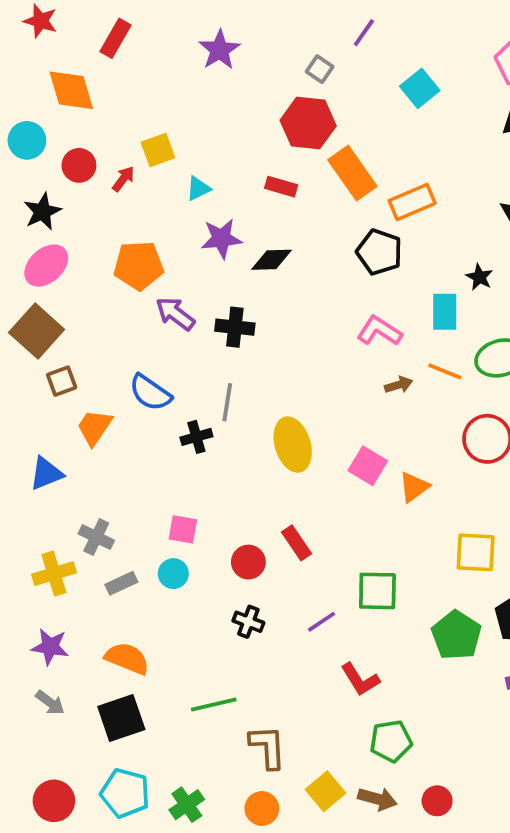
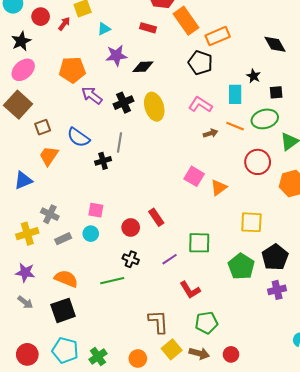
black cross: (235, 327) -> (124, 103), turned -30
brown square: (62, 381) -> (43, 127), moved
yellow ellipse: (293, 445) -> (154, 107), moved
green line: (214, 705) -> (112, 281), moved
brown L-shape: (268, 747) -> (158, 322), moved

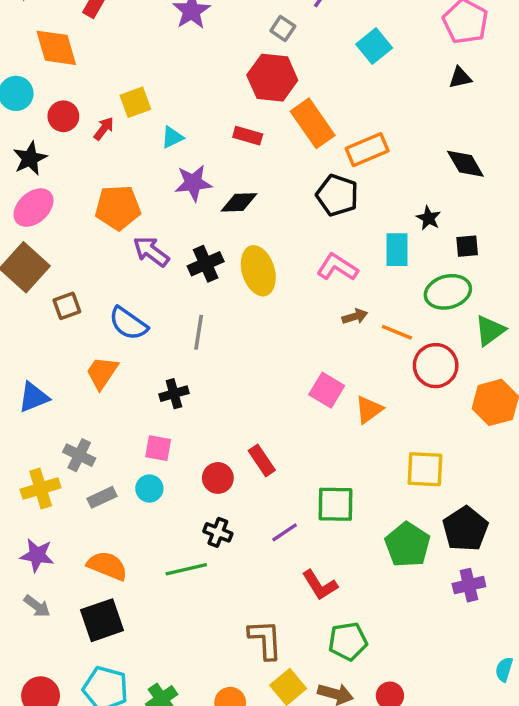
orange line: (235, 126) -> (397, 332), moved
orange trapezoid: (49, 156) -> (102, 373), moved
black cross: (103, 161) -> (174, 394), moved

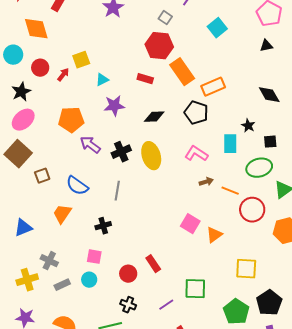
black diamond: (239, 202) -> (154, 117), moved

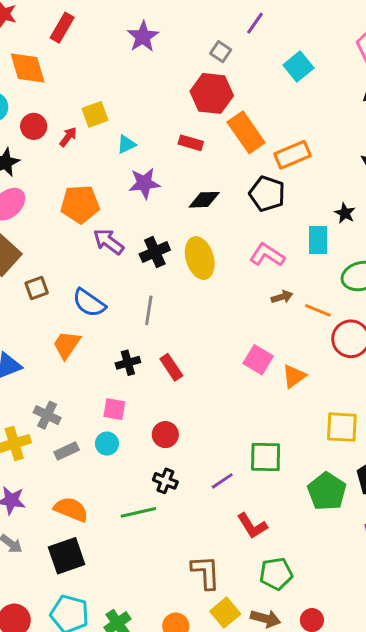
red rectangle: (153, 264) -> (171, 367), moved

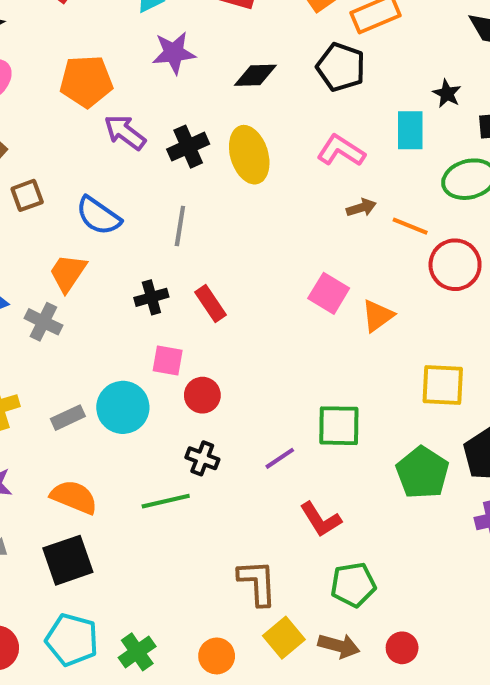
pink square: (114, 409) -> (168, 361), moved
gray cross: (47, 415) -> (43, 322), moved
cyan circle: (107, 444) -> (123, 407), size x1.6

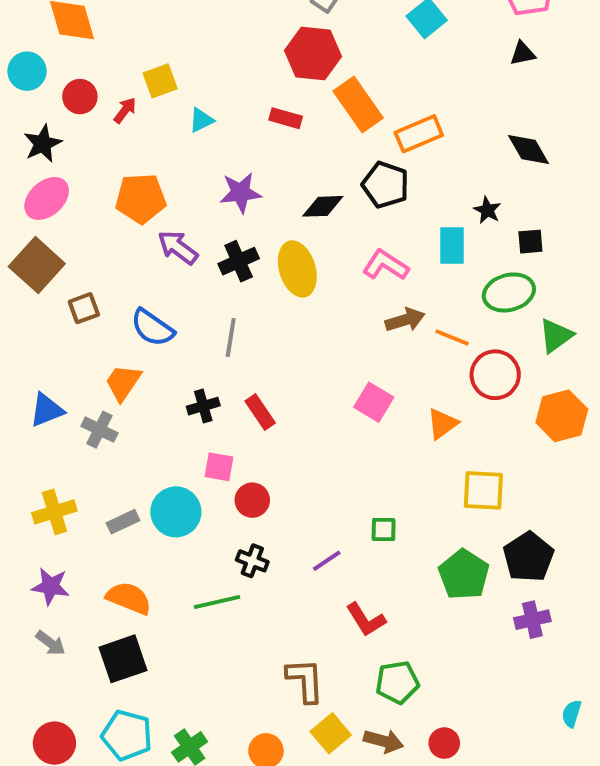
purple star: (174, 53) -> (241, 193), moved
black diamond: (255, 75) -> (323, 206), moved
brown arrow: (361, 208) -> (405, 320), size x1.4
orange triangle: (378, 316) -> (442, 424), moved
green square: (339, 426) -> (384, 530), size x0.6

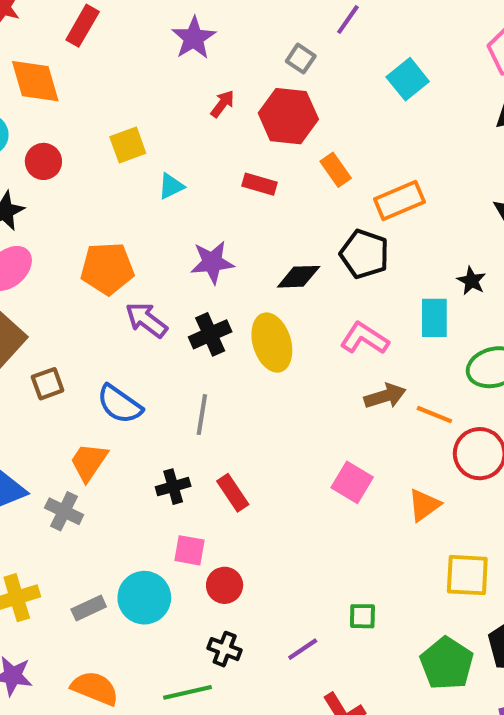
orange rectangle: (358, 104) -> (336, 170), size x0.6
red arrow: (125, 110) -> (222, 104), moved

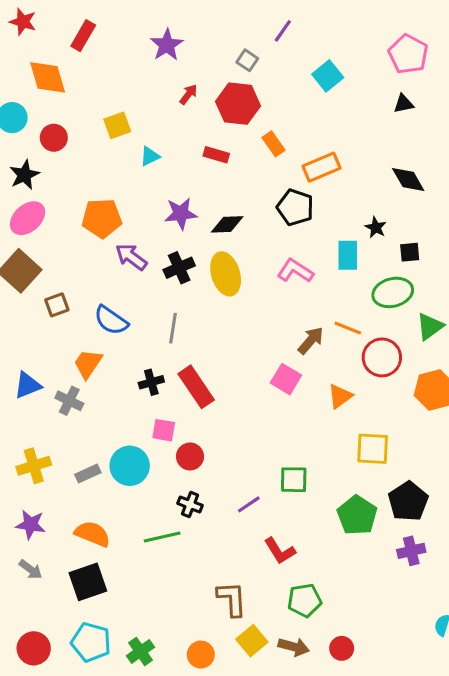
black diamond: (299, 277) -> (227, 224), moved
brown arrow: (385, 396) -> (311, 340), moved, turned -32
red rectangle: (233, 493) -> (196, 387), size x1.5
green square: (362, 616) -> (294, 480), size x1.4

